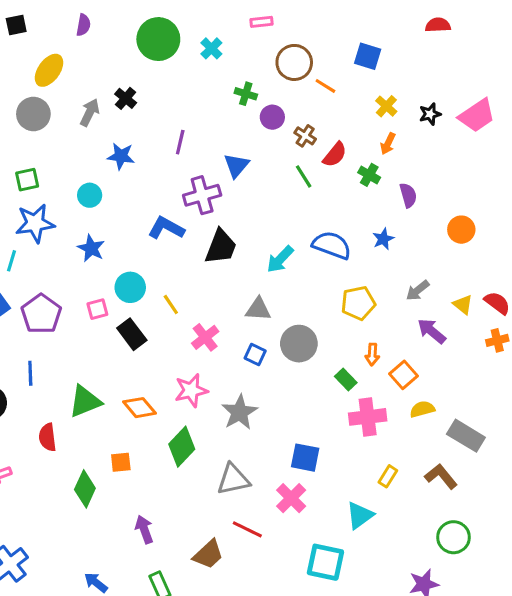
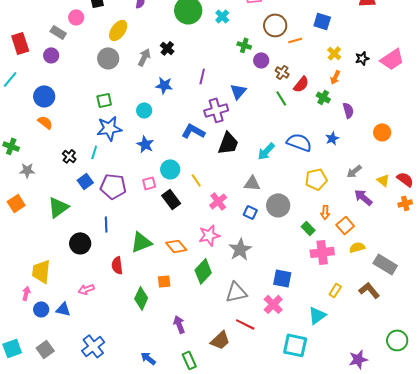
orange line: (325, 86) -> (295, 40), turned -48
purple pentagon: (41, 314) -> (113, 186), turned -30
green circle: (453, 537) -> (397, 340), moved

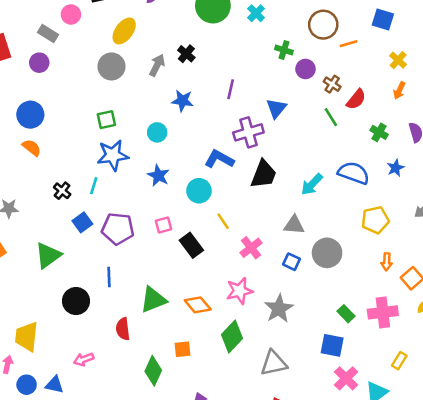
green cross: (323, 97) -> (379, 132), moved
cyan circle: (170, 169) -> (199, 191), moved
green rectangle: (308, 228) -> (346, 314), moved
pink cross: (273, 304) -> (346, 378), moved

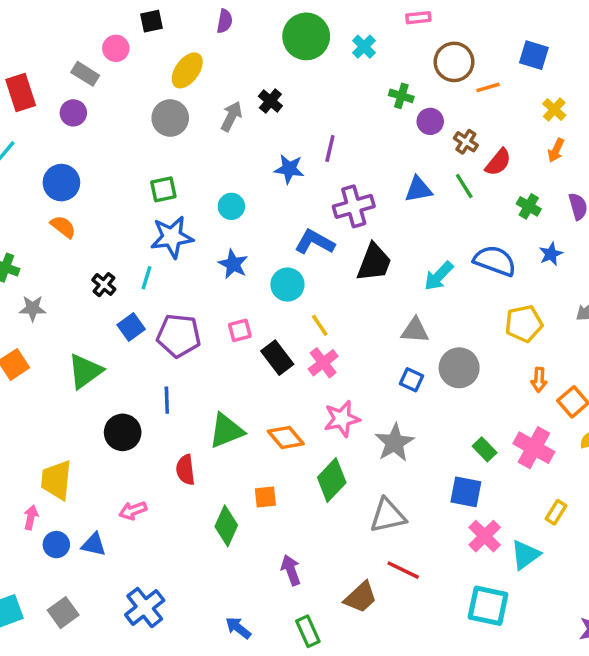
blue star: (182, 101) -> (289, 169), moved
blue triangle: (276, 108) -> (418, 189), moved, turned 40
pink cross: (251, 248) -> (323, 363), moved
pink cross: (383, 312) -> (534, 448), turned 36

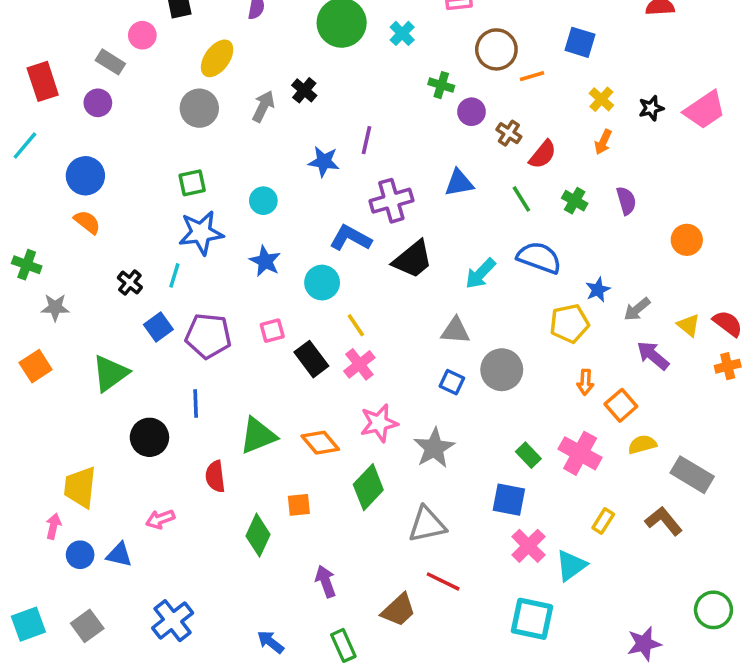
green line: (464, 186) -> (521, 199), moved
blue star: (551, 254) -> (598, 290), moved
black trapezoid: (374, 262) -> (413, 259), turned 30

